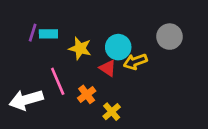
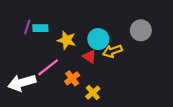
pink line: (58, 81) -> (48, 67), turned 75

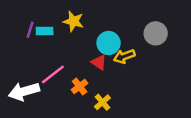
yellow star: (67, 40) -> (73, 21), moved

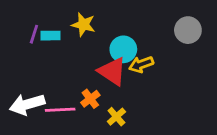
gray circle: (156, 33) -> (188, 30), moved
red triangle: (99, 62) -> (112, 71), size x1.6
pink line: (53, 74) -> (60, 110), moved, turned 35

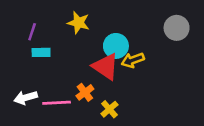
cyan rectangle: (50, 36) -> (41, 52), moved
white arrow: (27, 104) -> (26, 98), size x0.7

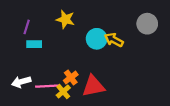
yellow arrow: (133, 60) -> (114, 40), moved, turned 48
red triangle: (106, 67) -> (93, 86), moved, turned -45
yellow cross: (109, 109) -> (63, 92), moved

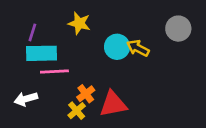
cyan rectangle: (34, 44) -> (41, 53), size x1.6
pink line: (47, 86) -> (54, 72), moved

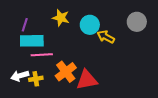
cyan circle: (117, 47) -> (90, 25), moved
orange cross: (86, 94) -> (66, 72), size x1.5
yellow cross: (77, 111) -> (36, 79), moved, turned 32

